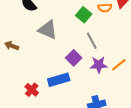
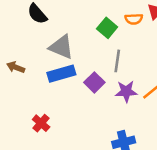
gray line: (92, 41) -> (117, 61), turned 36
blue rectangle: (59, 80) -> (61, 74), moved

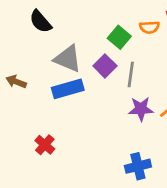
purple square: (94, 82) -> (105, 66), moved

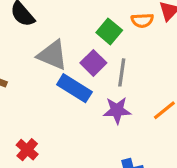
blue rectangle: (68, 89) -> (74, 88), moved, turned 48
purple star: (141, 109) -> (117, 110), moved

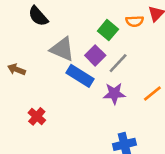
gray line: (122, 72) -> (118, 63), turned 35
red cross: (27, 150) -> (37, 116), moved

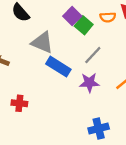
purple square: (95, 55) -> (72, 16), moved
red cross: (37, 116) -> (19, 103), turned -35

